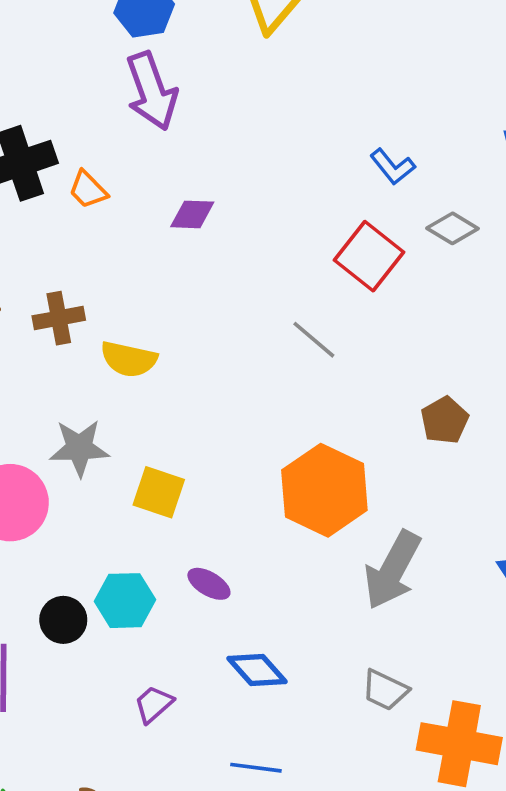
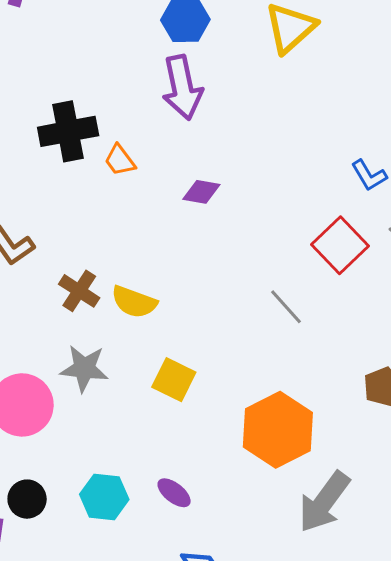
brown cross: (59, 318) -> (79, 291), moved, turned 36
yellow square: (159, 492) -> (174, 380), moved
black circle: (63, 620) -> (27, 499), moved

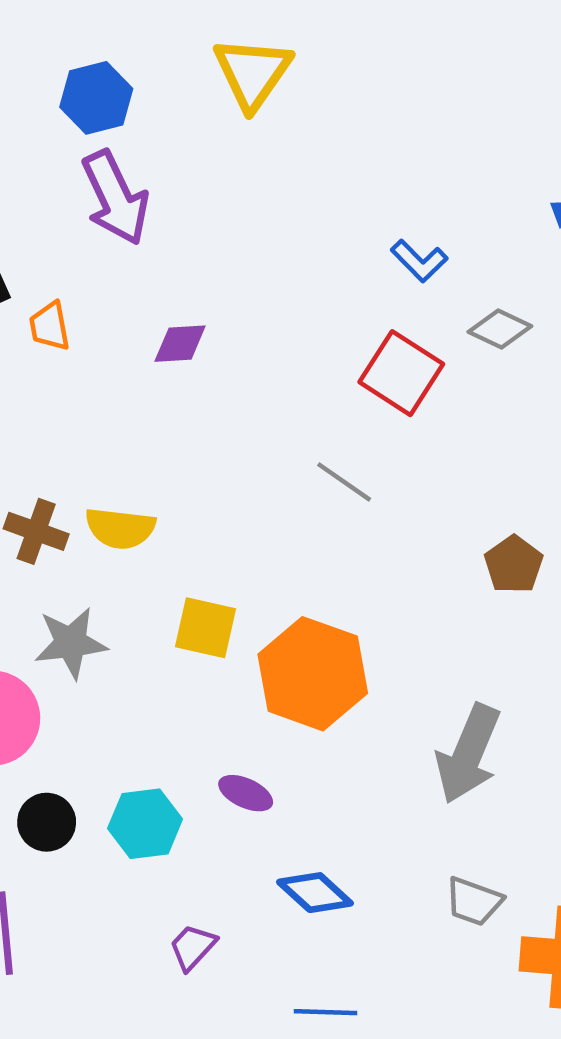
orange trapezoid: (120, 160) -> (50, 326), turned 40
orange hexagon: (278, 430) -> (313, 674), moved
black circle: (27, 499) -> (47, 822), moved

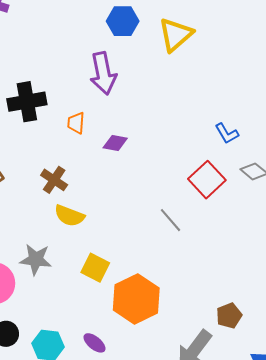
blue hexagon: (96, 98) -> (123, 21), moved
orange trapezoid: (50, 326) -> (76, 123), moved
brown cross: (36, 531) -> (54, 180), moved
brown pentagon: (514, 564) -> (229, 316), moved

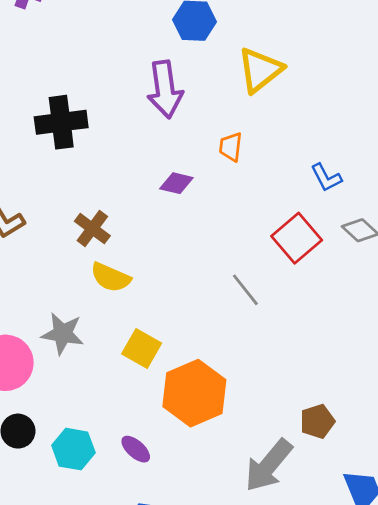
yellow triangle: (176, 35) -> (260, 70), moved
orange trapezoid: (76, 123) -> (231, 147), moved

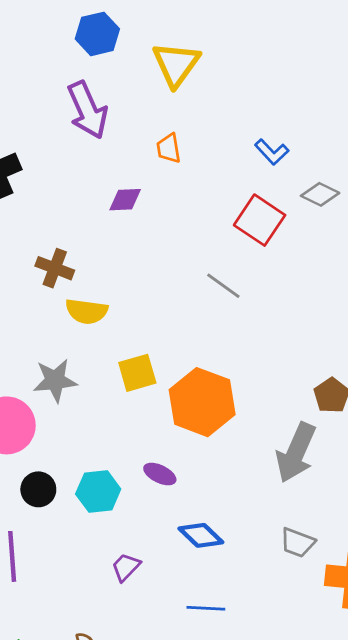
yellow square: (142, 348) -> (137, 373), turned -30

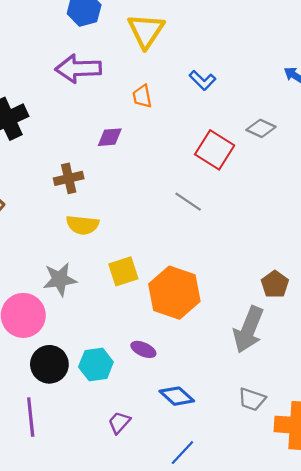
purple arrow: (88, 110) -> (78, 69), turned 114
blue L-shape: (272, 152) -> (202, 80), moved
brown cross: (55, 268) -> (69, 178), moved, turned -32
black circle: (38, 489) -> (49, 364), size x1.4
blue line: (206, 608) -> (182, 453), turned -48

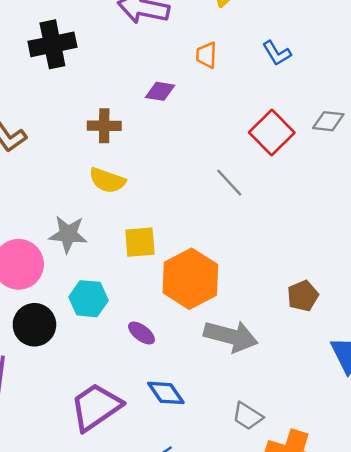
gray diamond: (261, 128) -> (328, 121), turned -32
gray arrow: (248, 330) -> (231, 336), moved, turned -111
cyan hexagon: (96, 365) -> (88, 299), moved
purple trapezoid: (119, 423) -> (96, 407), size x2.0

